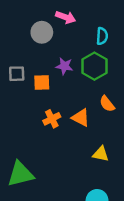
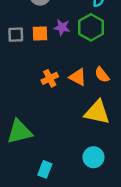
orange square: (42, 82) -> (40, 33), moved
orange semicircle: (107, 104) -> (102, 75), moved
yellow triangle: (101, 154) -> (97, 112), size x1.6

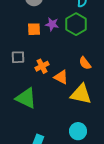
gray square: (16, 35) -> (18, 57), moved
orange triangle: (78, 77) -> (61, 77), moved
green triangle: (19, 132) -> (26, 98), moved, turned 40

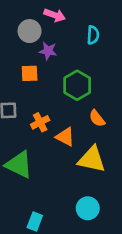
purple star: (52, 24) -> (48, 51), moved
green hexagon: (76, 24) -> (77, 85), moved

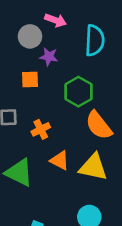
cyan semicircle: (93, 35) -> (95, 40), size x1.6
orange semicircle: (97, 118) -> (99, 125), size x1.6
orange triangle: (65, 137) -> (60, 160), moved

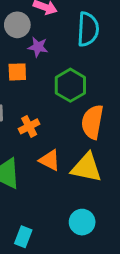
orange semicircle: (99, 125) -> (92, 122), turned 48

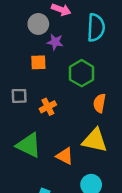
orange semicircle: (92, 122) -> (100, 103), size x0.7
orange triangle: (50, 160) -> (65, 156), moved

